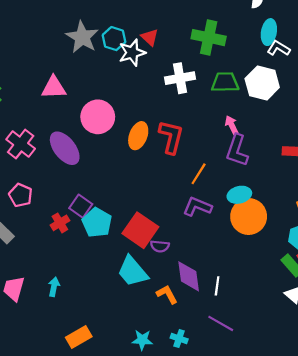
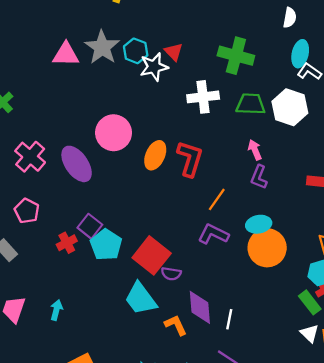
pink triangle: (54, 88) -> (66, 54), moved
purple L-shape: (237, 150) -> (259, 177), size x0.7

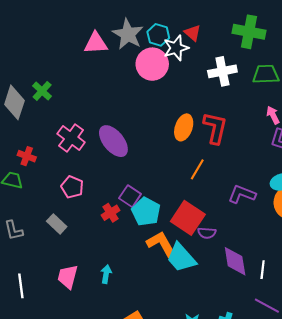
pink circle: (114, 133) -> (152, 64), moved
orange line: (217, 199) -> (197, 169), moved
orange L-shape: (176, 325) -> (161, 244), moved, size x1.4

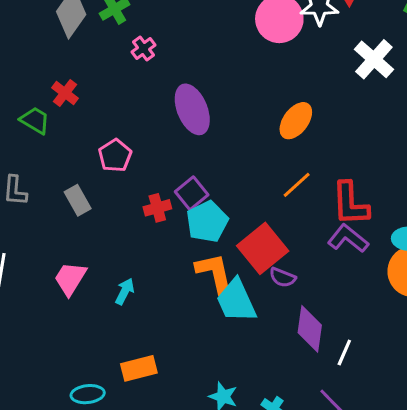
white cross: (222, 71) -> (374, 59), turned 36
red L-shape: (215, 128) -> (350, 204), moved, turned 148
pink cross: (71, 138) -> (144, 48), moved, size x0.6

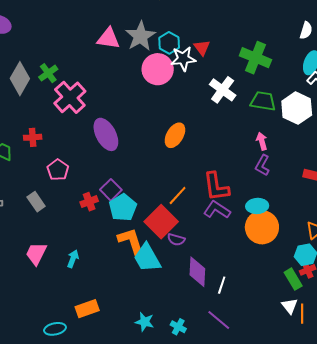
pink cross: (144, 48) -> (70, 97), size x2.0
red cross: (65, 93) -> (33, 137), moved, turned -36
orange line: (297, 185) -> (178, 196), moved

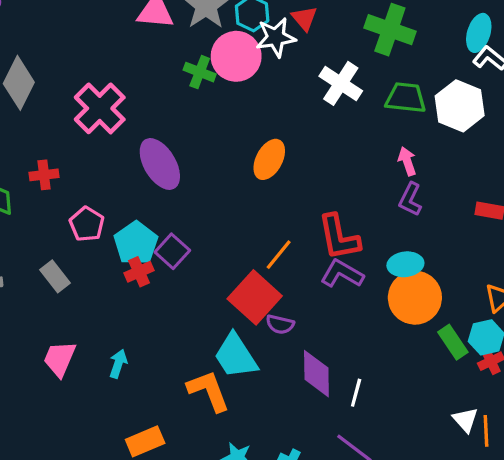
green cross: (48, 73) -> (200, 72), moved, turned -30
cyan pentagon: (123, 207) -> (136, 243), moved
orange L-shape: (131, 241) -> (209, 391), moved
green rectangle: (293, 279) -> (453, 342), moved

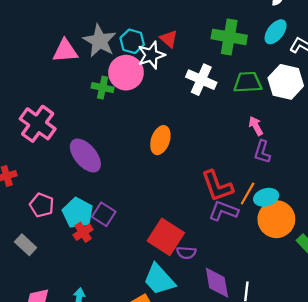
cyan ellipse: (479, 33) -> (276, 32), moved, turned 30
orange line: (279, 255) -> (248, 193), moved

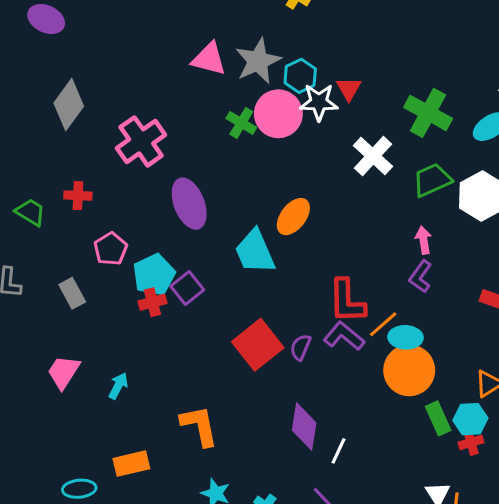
green trapezoid: (248, 82) -> (432, 180), turned -40
purple semicircle: (186, 253) -> (301, 347), moved, turned 90
cyan trapezoid: (159, 280) -> (255, 252), moved

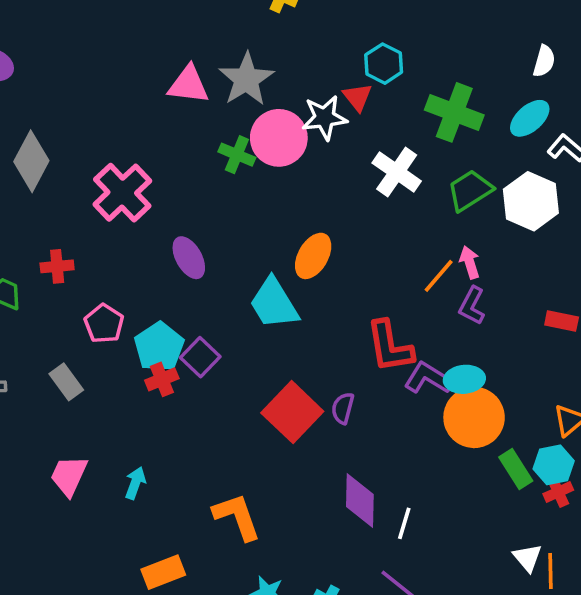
cyan hexagon: (300, 76) -> (384, 64), moved
purple ellipse: (189, 204) -> (189, 258), size x0.7
orange line: (383, 324) -> (439, 276), moved
purple L-shape: (344, 336) -> (428, 378), moved

